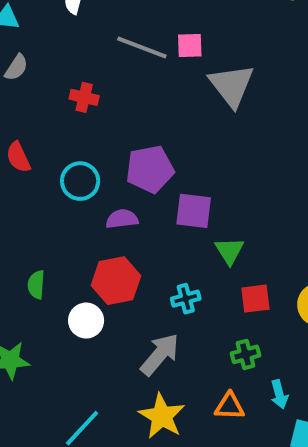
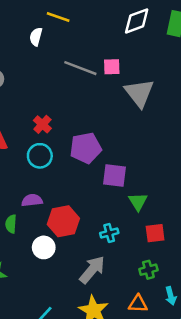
red cross: (84, 97) -> (42, 124), moved, turned 30
purple semicircle: (122, 219) -> (32, 200), moved

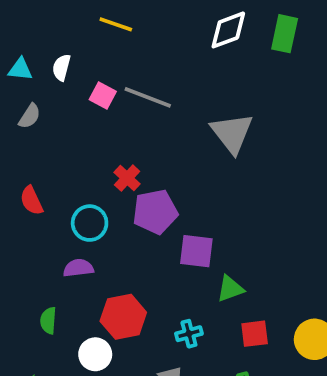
white semicircle: (36, 37) -> (61, 67), moved
pink square: (112, 67) -> (103, 96), moved, turned 30
red cross: (42, 124) -> (127, 178), moved
purple semicircle: (32, 200) -> (78, 268), moved
green triangle: (138, 202) -> (230, 289), turned 42

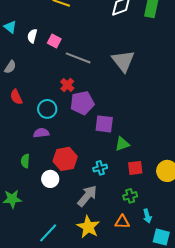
white semicircle: (61, 67) -> (32, 36), moved
cyan triangle: (20, 69) -> (10, 27), turned 32
gray line: (148, 97) -> (78, 58), moved
gray semicircle: (30, 116) -> (10, 67), moved

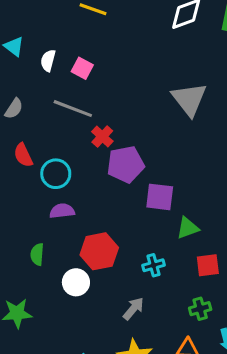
gray line: (78, 58) -> (73, 109), moved
cyan circle: (47, 109) -> (56, 174), moved
gray arrow: (87, 196) -> (133, 309), size x0.7

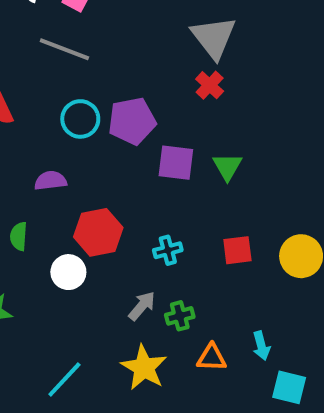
red cross: (102, 136) -> (210, 85), moved
cyan circle: (56, 174) -> (80, 119), moved
green triangle: (188, 228) -> (227, 167), moved, turned -40
green cross: (200, 309) -> (180, 316), moved

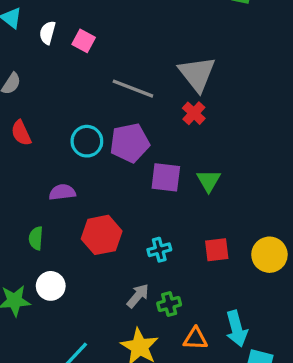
gray line: (64, 49) -> (133, 89), moved
white circle: (68, 272) -> (51, 286), moved
cyan arrow: (261, 346) -> (237, 329), size x1.5

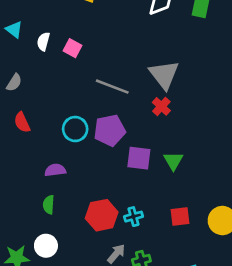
red hexagon: (102, 235) -> (102, 215), moved
green semicircle: (36, 238) -> (49, 205), moved

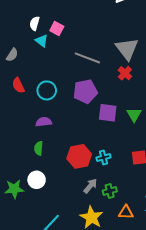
cyan triangle: (14, 30) -> (42, 41), moved
cyan circle: (75, 129) -> (47, 90), moved

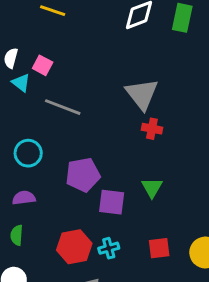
gray line: (87, 58) -> (63, 107), moved
red cross: (125, 73) -> (152, 129), moved, turned -32
purple pentagon: (85, 91) -> (83, 175), moved
purple square: (108, 113) -> (112, 202), moved

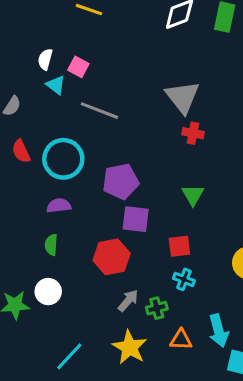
cyan circle: (28, 153) -> (63, 159), size x1.4
purple square: (112, 202) -> (136, 219), moved
cyan cross: (109, 248) -> (184, 279), moved, turned 36
red square: (159, 248) -> (179, 246), moved

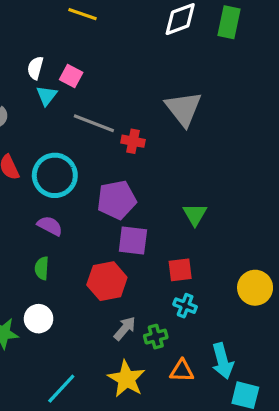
cyan triangle: (56, 85) -> (47, 96), turned 30
red cross: (193, 133) -> (133, 141), moved
purple semicircle: (59, 206) -> (50, 226), turned 35

